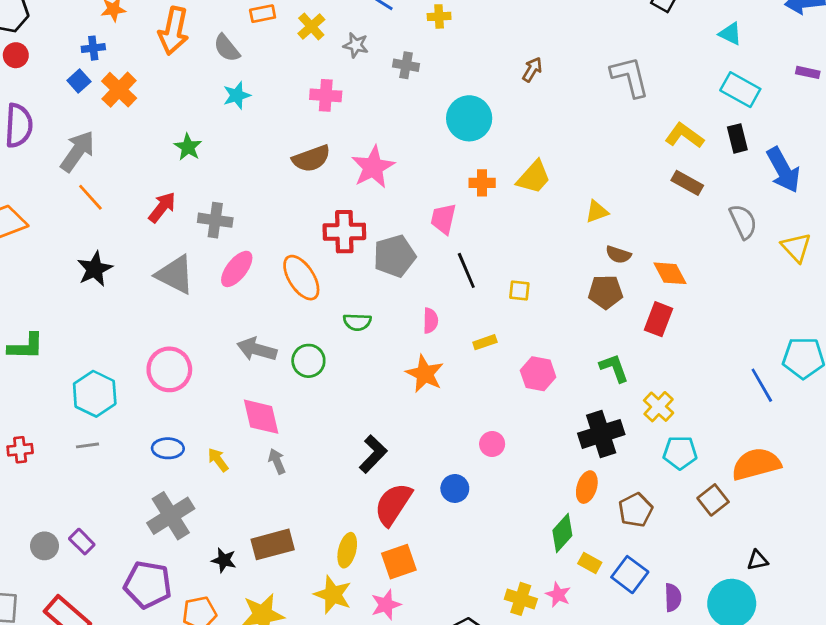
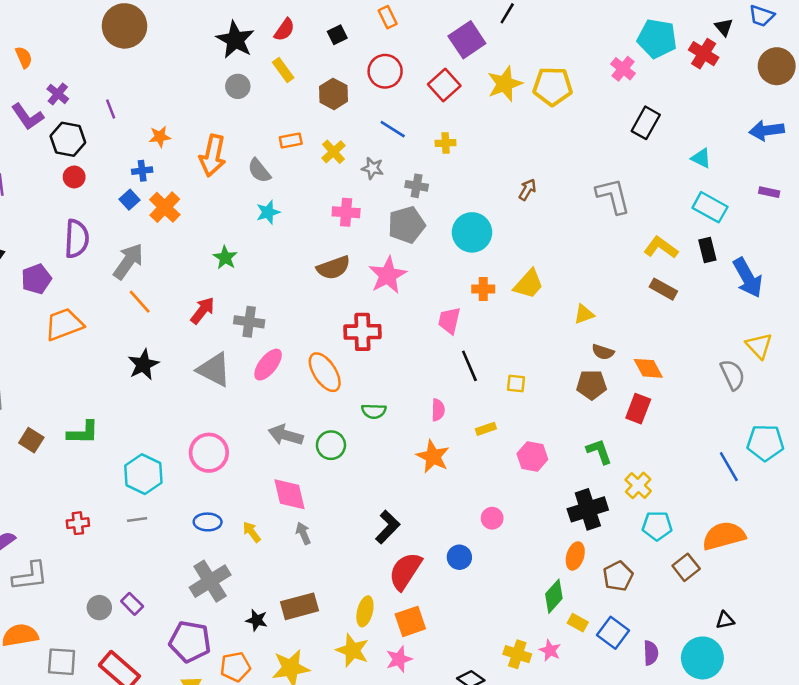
gray semicircle: (743, 222) -> (733, 375), moved
gray pentagon: (395, 256) -> (407, 225), moved

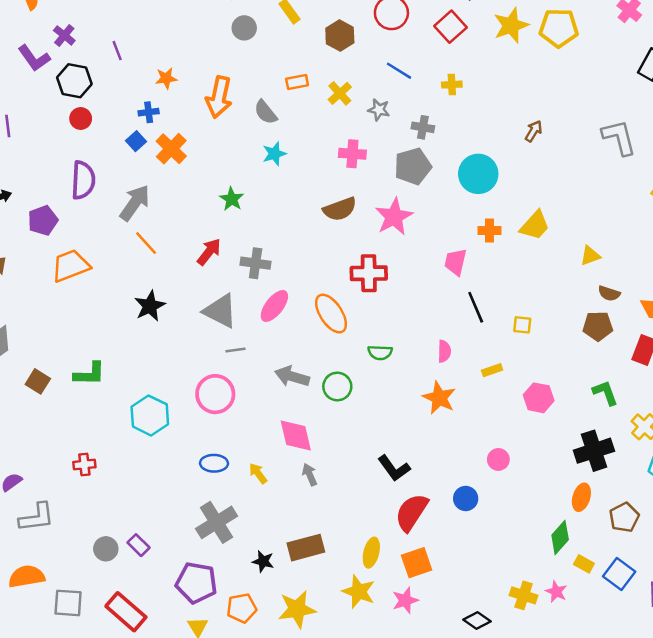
gray line: (137, 519) -> (235, 350), moved
black L-shape: (388, 527) -> (394, 468), turned 100

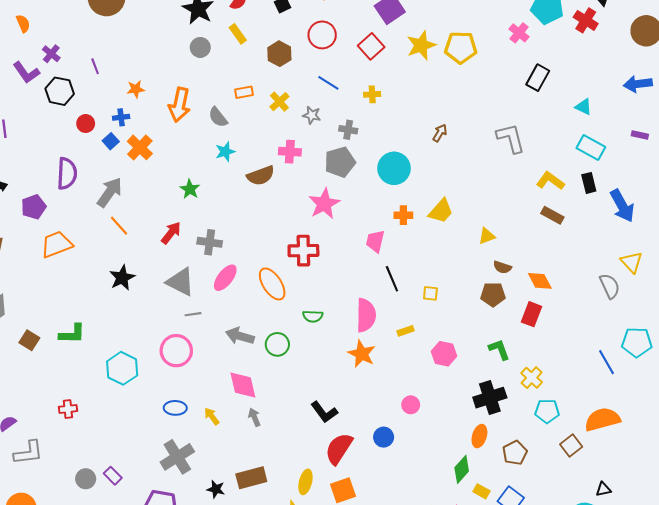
red circle: (81, 119) -> (86, 124), moved
brown semicircle: (340, 209) -> (261, 176), moved
pink semicircle: (444, 351) -> (366, 315), size x1.8

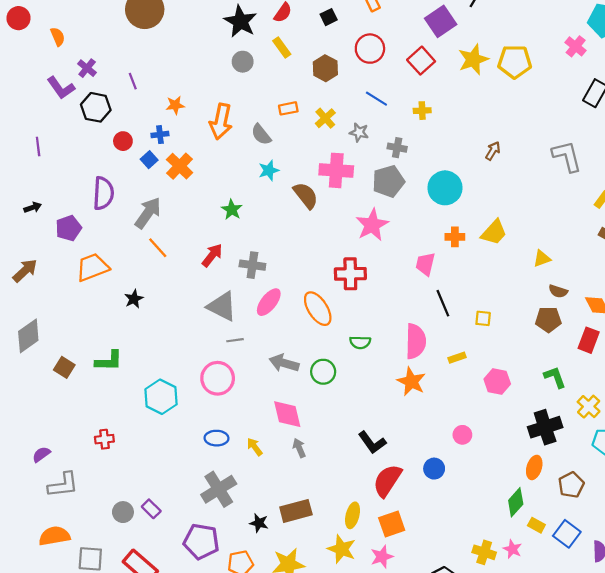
pink cross: (290, 152) -> (336, 170), size x1.4
brown semicircle: (261, 176) -> (306, 195), turned -108
black star: (122, 278) -> (134, 299), moved, size x0.7

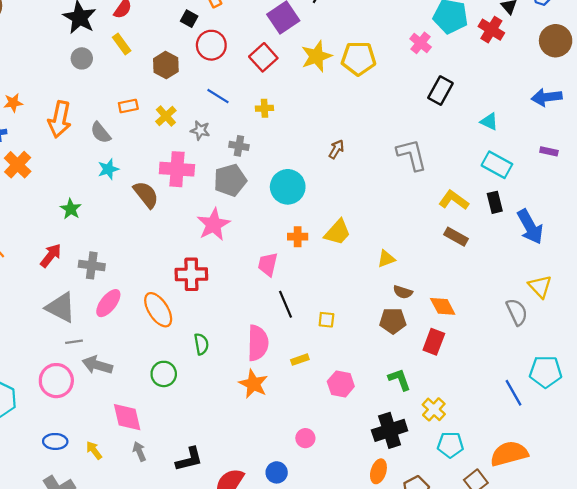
black square: (329, 17) -> (189, 19), moved, turned -35
green semicircle: (360, 342) -> (201, 344), turned -102
gray arrow: (284, 363) -> (97, 365), moved
black L-shape: (372, 442) -> (189, 459), moved, turned -68

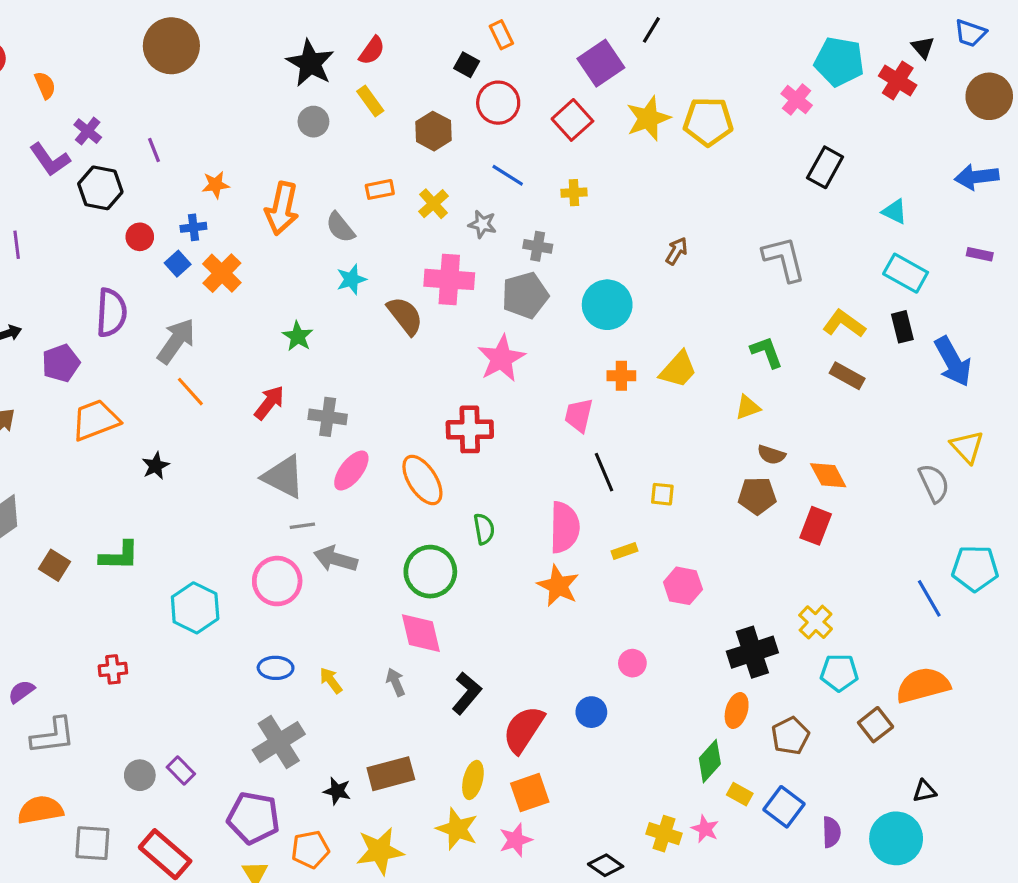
green circle: (164, 374) -> (430, 572), size x1.4
green L-shape: (399, 379) -> (767, 352), moved
pink diamond: (127, 417) -> (421, 633), moved
black L-shape: (189, 459) -> (467, 693), turned -36

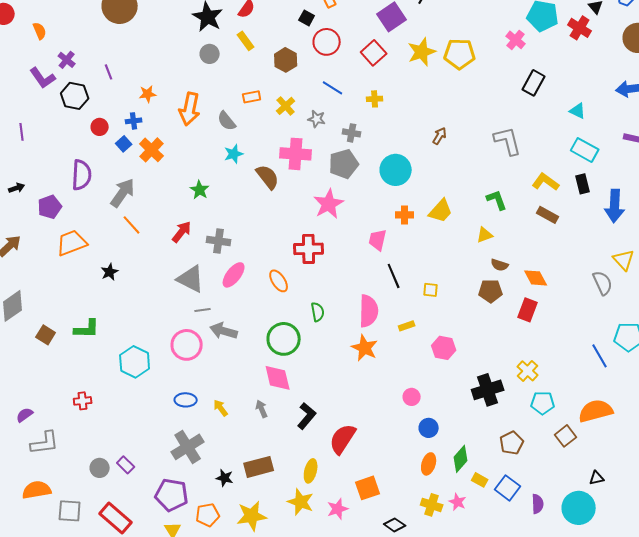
blue arrow: (953, 362) -> (615, 206), turned 32
orange ellipse: (422, 480) -> (279, 281), size x0.7
orange ellipse: (737, 710) -> (429, 464), moved
blue circle: (591, 712) -> (429, 428), moved
orange square: (530, 793) -> (368, 488), moved

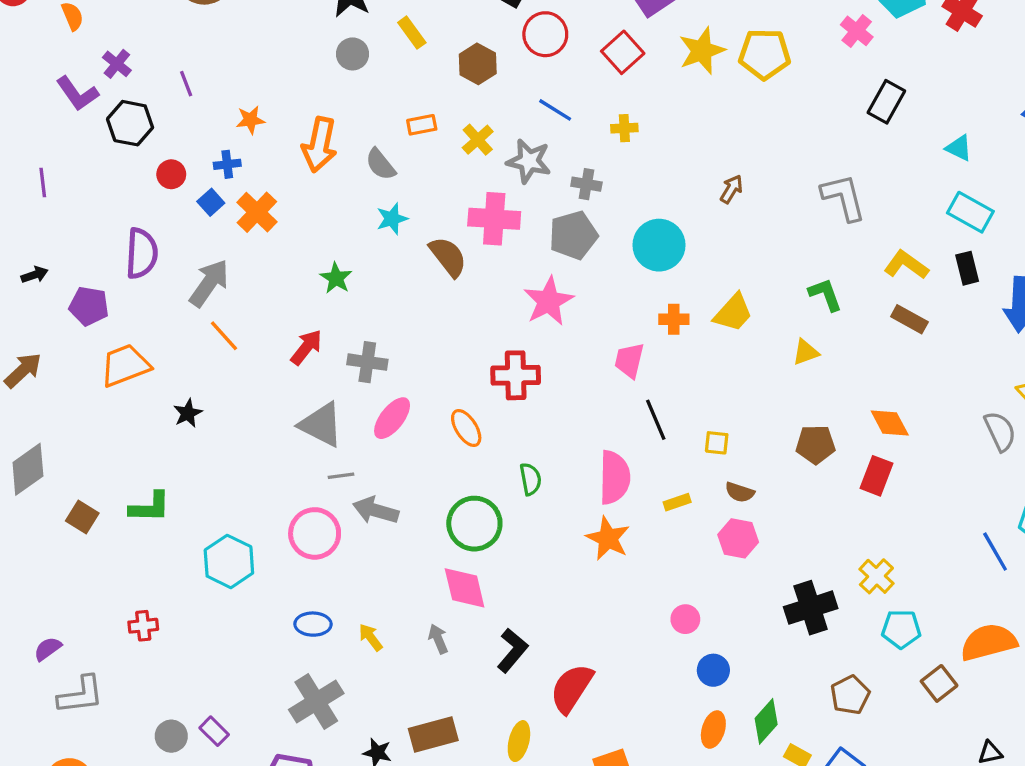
gray star: (317, 119) -> (529, 161), size x1.5
purple pentagon: (50, 207) -> (89, 306), turned 30
brown semicircle: (500, 265) -> (740, 492), moved

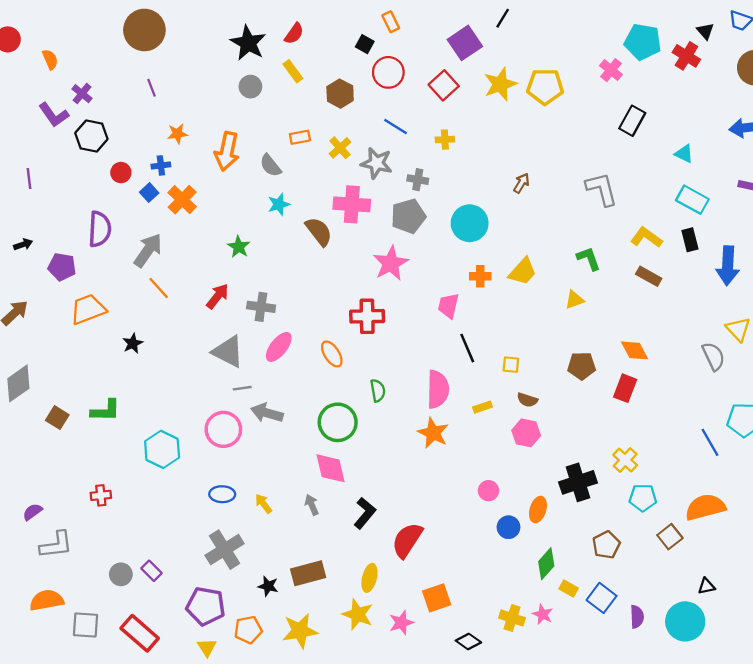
purple line: (186, 84) -> (151, 88), moved
orange ellipse: (713, 730) -> (538, 510), moved

